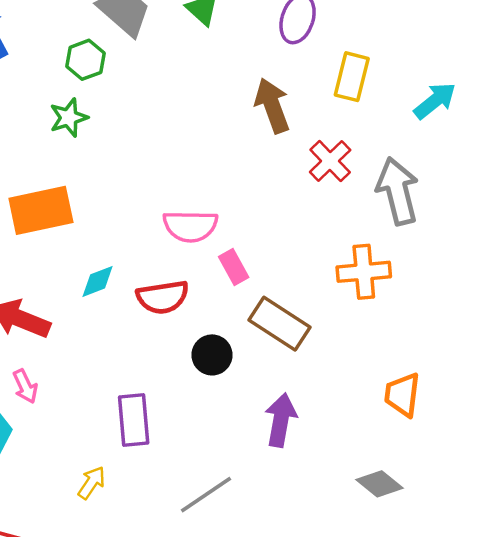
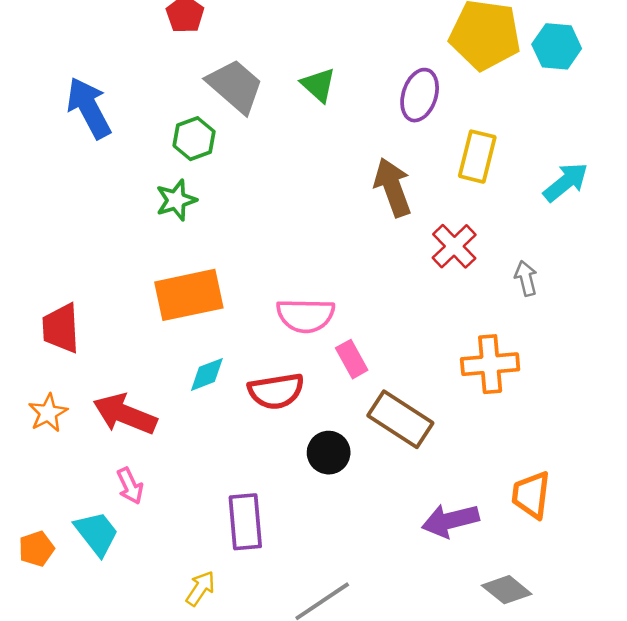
gray arrow: (398, 191) -> (526, 278), size x0.5
orange rectangle: (41, 210) -> (189, 295), moved
purple arrow: (281, 420) -> (450, 520), moved, turned -114

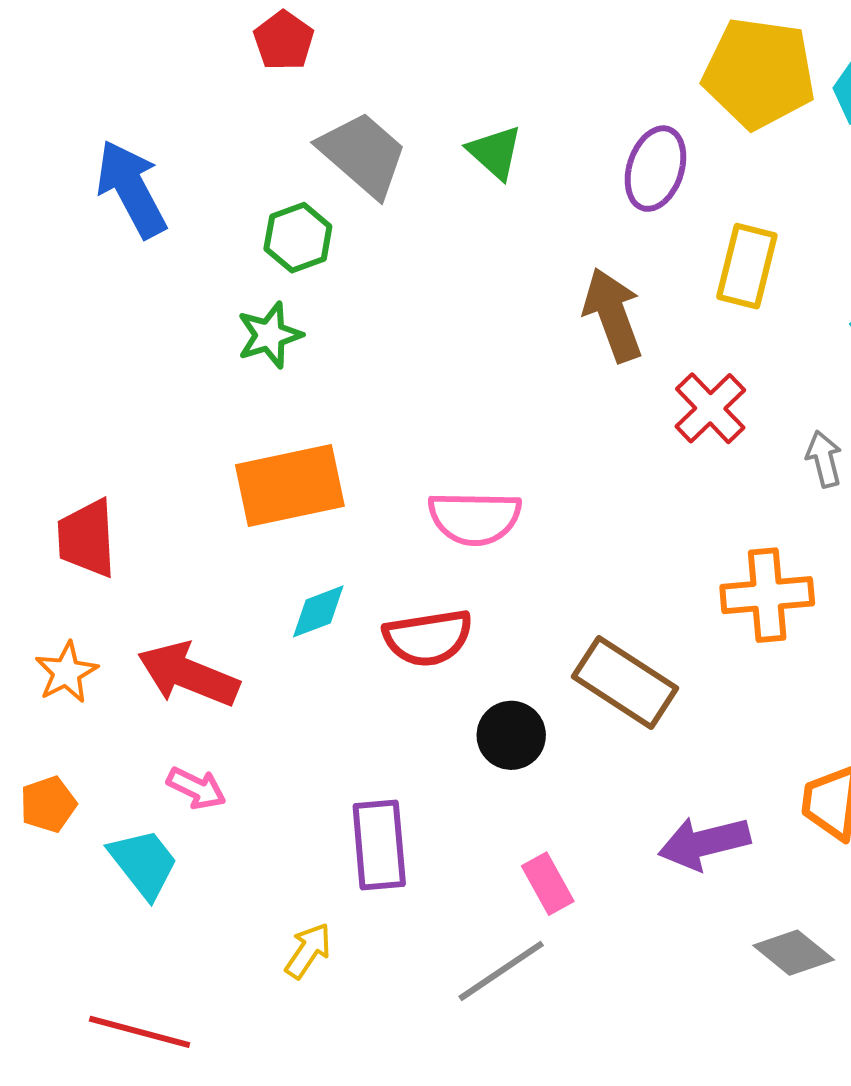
pink rectangle: (352, 359) -> (548, 884), moved
pink arrow: (130, 486) -> (196, 788), turned -39
orange pentagon: (36, 549) -> (48, 804), moved

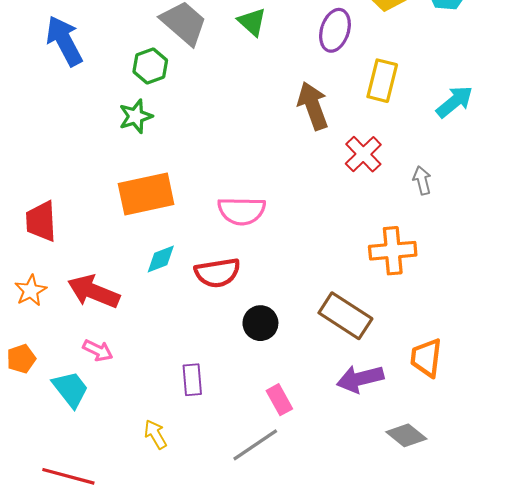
brown rectangle: (625, 682) -> (345, 316), moved
purple rectangle: (379, 845) -> (192, 380), size x0.7
yellow arrow: (308, 951) -> (156, 434), turned -64

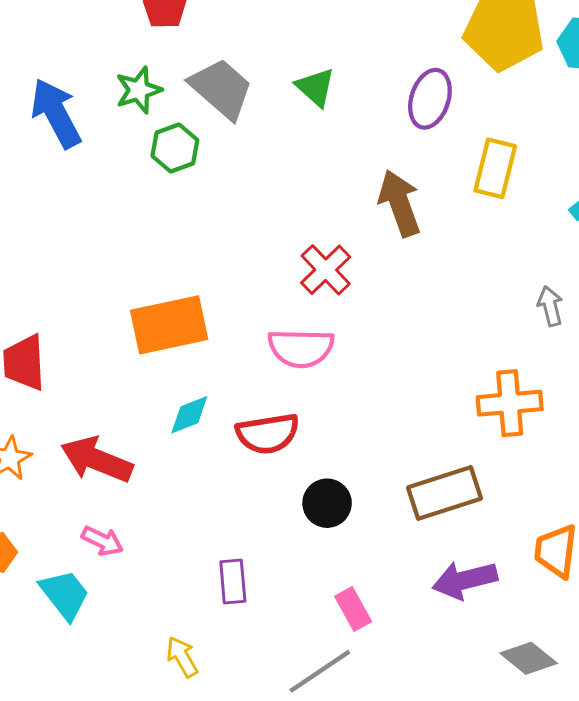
green star: (136, 116) -> (139, 90), moved
red cross: (363, 154) -> (326, 270), moved
brown rectangle: (345, 316) -> (444, 493), turned -51

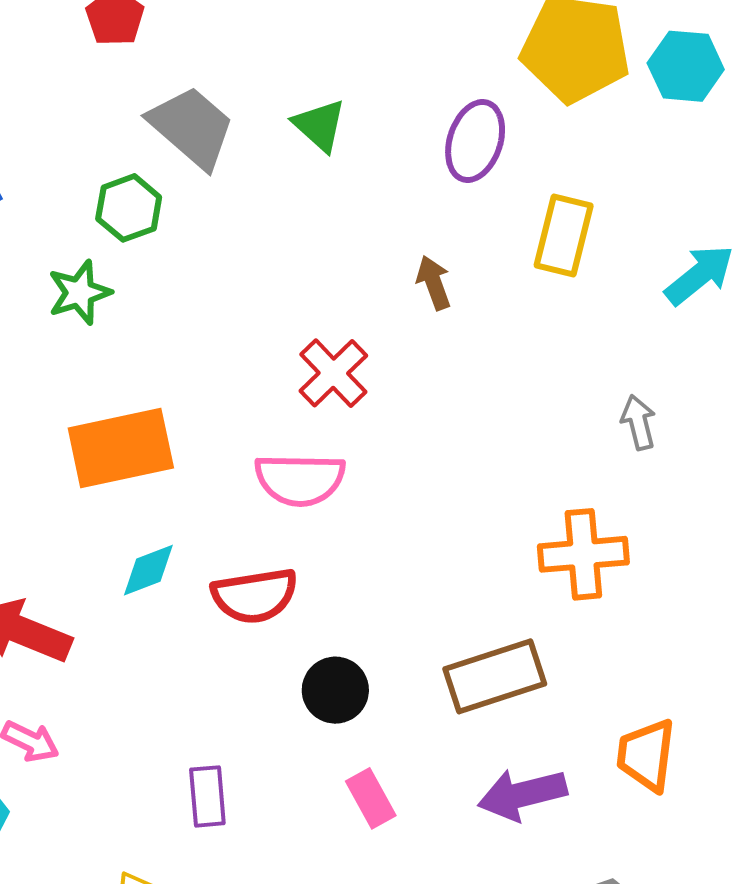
green star: (139, 90) -> (79, 293), moved
brown arrow: (400, 203) -> (434, 283), size x0.6
pink rectangle: (353, 609) -> (371, 798), moved

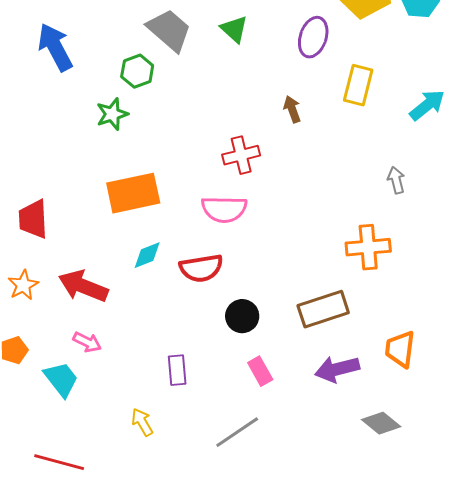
red cross: (333, 373) -> (241, 155), turned 30

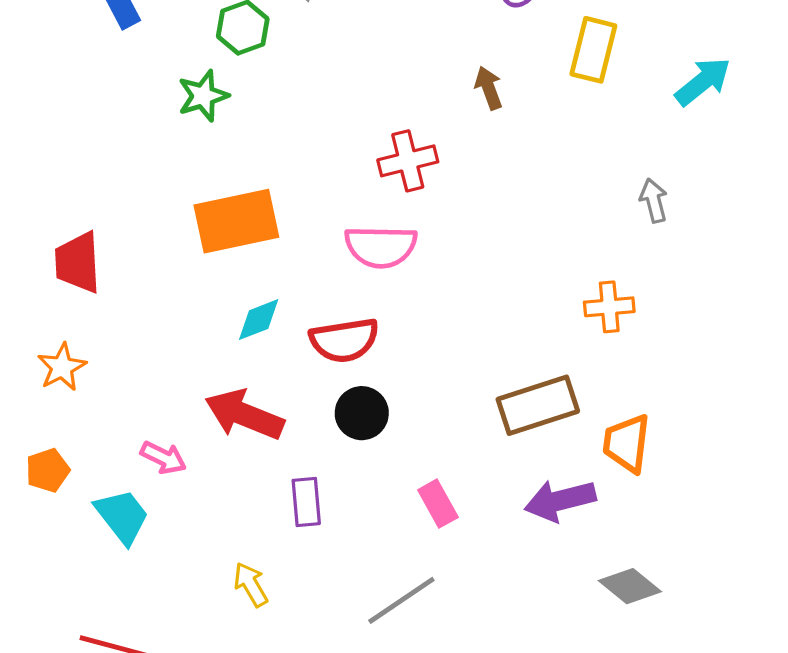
orange cross: (368, 247) -> (609, 307), size x0.7
red arrow: (83, 286) -> (244, 415), moved
black circle: (242, 316) -> (362, 413), moved
orange trapezoid: (400, 349) -> (627, 443), moved

